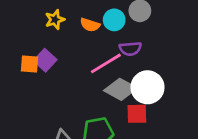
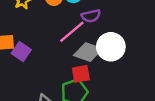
purple square: (45, 60) -> (21, 52), moved
red square: (137, 114) -> (81, 74), moved

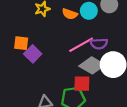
purple semicircle: (91, 16) -> (99, 44), moved

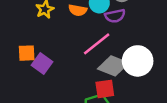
purple semicircle: (99, 44) -> (115, 16), moved

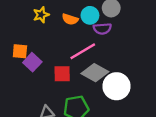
white circle: (138, 61) -> (116, 86), moved
red square: (105, 89) -> (62, 74), moved

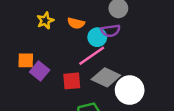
cyan circle: (90, 15) -> (97, 37), moved

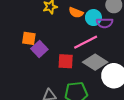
cyan circle: (97, 37) -> (93, 18), moved

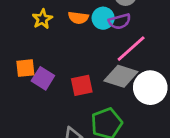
pink line: (86, 42) -> (131, 49), moved

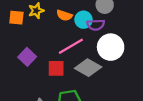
pink line: (131, 49) -> (71, 46), moved
orange square: (25, 68) -> (16, 18), moved
white circle: (150, 88) -> (111, 47), moved

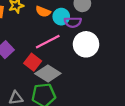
red square: (56, 68) -> (33, 62), turned 35
gray diamond: (88, 68) -> (48, 74), moved

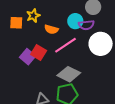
orange semicircle: (43, 12) -> (51, 29), moved
red square: (33, 62) -> (39, 52), moved

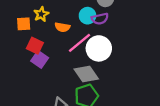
white circle: (101, 44) -> (99, 48), moved
red square: (39, 52) -> (35, 46), moved
gray diamond: (69, 74) -> (86, 74), turned 35

